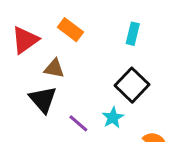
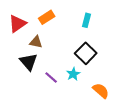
orange rectangle: (70, 30) -> (47, 17), turned -70

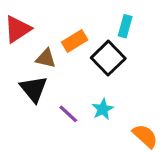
orange rectangle: (47, 17) -> (75, 41), moved
black square: (86, 53) -> (108, 58), moved

